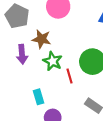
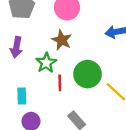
brown star: (42, 39) -> (62, 40), moved

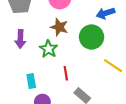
green circle: (88, 74) -> (92, 37), moved
red line: (60, 83) -> (66, 73), moved

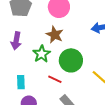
green circle: (92, 37) -> (71, 60), moved
red line: (66, 73) -> (55, 79), turned -64

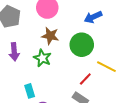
green circle: (71, 60) -> (82, 45), moved
red line: (55, 79) -> (85, 79), moved, turned -56

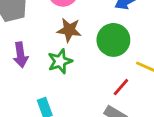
green star: (42, 58) -> (60, 61), turned 30

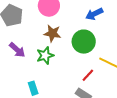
purple arrow: (21, 55) -> (17, 50), turned -42

